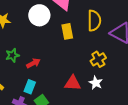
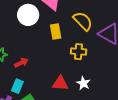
yellow semicircle: (94, 21) -> (83, 21), turned -45
yellow cross: (98, 59) -> (79, 52), moved, turned 35

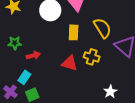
red triangle: (60, 83) -> (70, 63), moved
white star: (83, 83) -> (110, 92), moved

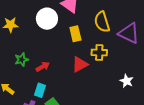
yellow semicircle: (102, 28) -> (102, 22), turned -150
red triangle: (70, 63) -> (80, 64), turned -30

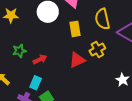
yellow cross: (99, 53) -> (97, 49), turned -35

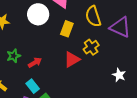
yellow rectangle: (75, 29) -> (67, 29), turned 35
cyan rectangle: (36, 83) -> (33, 86), turned -56

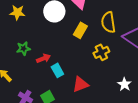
red triangle: (72, 59) -> (80, 84), moved
cyan rectangle: (33, 86) -> (57, 70), moved

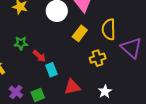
red arrow: (43, 58) -> (39, 56), turned 56
white star: (124, 84) -> (105, 91), moved

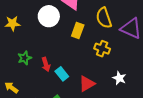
red arrow: (39, 56) -> (46, 64), turned 48
yellow cross: (98, 58) -> (102, 49), turned -35

